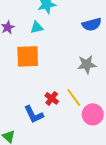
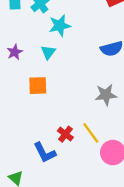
cyan triangle: (37, 27) -> (48, 52), turned -40
orange square: (28, 56) -> (38, 86), size x0.7

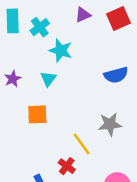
cyan star: (60, 26) -> (61, 50), turned 30
yellow line: (91, 133) -> (82, 144), moved

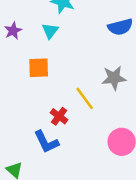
red cross: (67, 166) -> (59, 116), moved

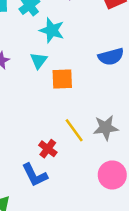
orange square: (39, 68) -> (62, 79), moved
gray star: (114, 78) -> (106, 128), moved

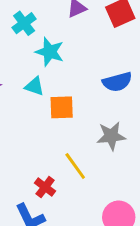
cyan triangle: (39, 61) -> (35, 86), turned -48
gray star: (106, 128) -> (111, 136), moved

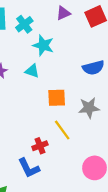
orange square: (62, 107) -> (57, 98), moved
red cross: (45, 187) -> (40, 146), turned 32

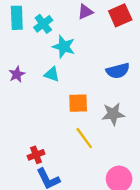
red cross: (40, 146) -> (36, 155), moved

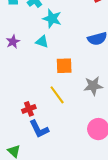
gray star: (113, 114) -> (93, 86), moved
yellow line: (84, 138) -> (57, 95), moved

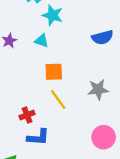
orange square: (64, 66) -> (54, 72), moved
blue L-shape: (39, 129) -> (38, 137), turned -60

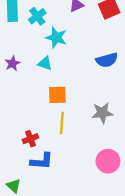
yellow line: (58, 99) -> (62, 123), turned 40

